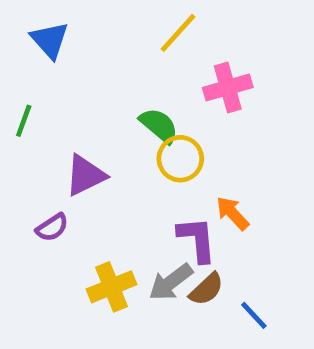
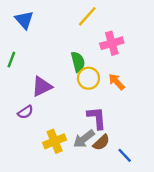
green semicircle: (159, 125) -> (78, 62), turned 36
orange arrow: (233, 213) -> (116, 82), moved

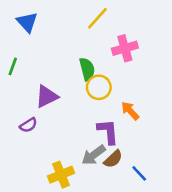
orange arrow: (116, 82) -> (130, 111), moved
yellow cross: (55, 141) -> (61, 175), moved

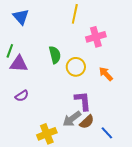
yellow line: (97, 18) -> (75, 14), turned -30
green semicircle: (87, 69) -> (55, 55), moved
purple triangle: (47, 96) -> (19, 64), moved, turned 30
orange arrow: (130, 111) -> (106, 74), moved

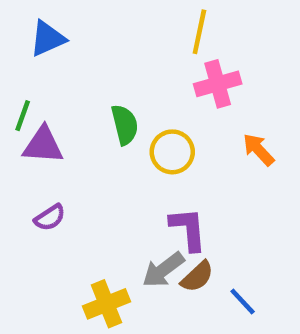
yellow line: (75, 14) -> (199, 32), moved
blue triangle: (21, 17) -> (48, 39), turned 48
orange arrow: (106, 74) -> (258, 150), moved

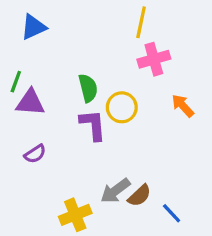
purple L-shape: (188, 229) -> (93, 125), moved

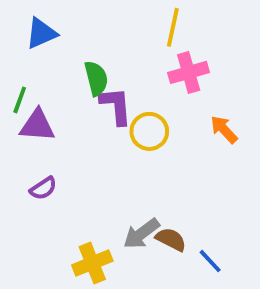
green semicircle: (88, 88) -> (96, 78), moved
purple L-shape: (93, 125) -> (116, 106), moved
brown semicircle: (139, 196) -> (171, 239), turned -110

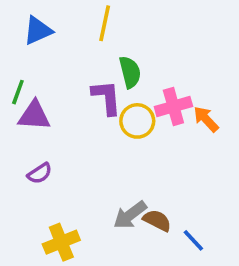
yellow line: (173, 27) -> (105, 23), moved
pink cross: (189, 72) -> (173, 106), moved
green semicircle: (96, 78) -> (130, 72), moved
yellow cross: (92, 263) -> (61, 242), moved

